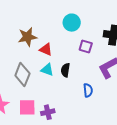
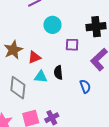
red triangle: (46, 49) -> (34, 57), turned -32

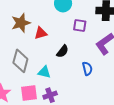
black semicircle: (58, 73) -> (63, 51), turned -144
cyan triangle: (41, 77) -> (44, 72), moved

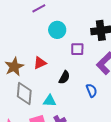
brown star: (21, 23) -> (14, 67), moved

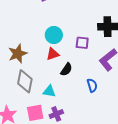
cyan circle: (57, 30) -> (54, 35), moved
red triangle: (40, 63) -> (53, 54), moved

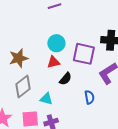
purple square: (82, 43) -> (84, 54), size x1.6
gray diamond: (25, 81) -> (23, 86), turned 35

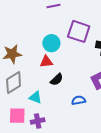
purple square: (84, 54) -> (79, 31), moved
blue semicircle: (89, 97) -> (79, 100), turned -96

